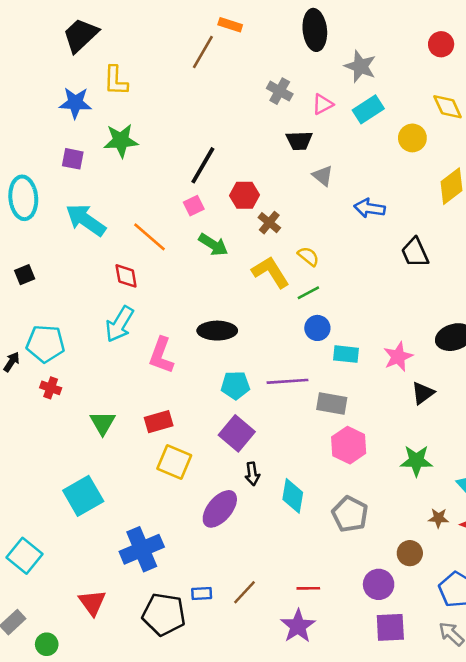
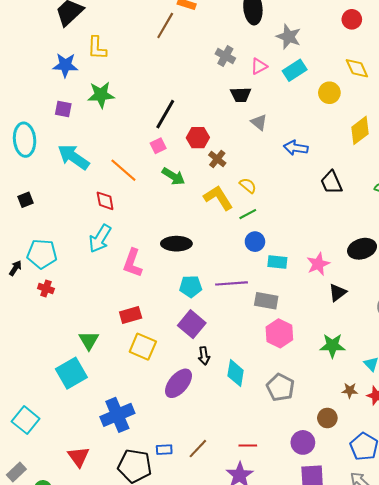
green triangle: (103, 423) -> (89, 340), moved

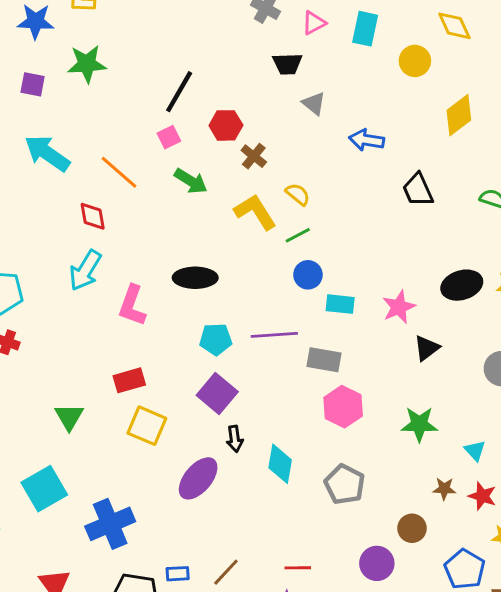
cyan rectangle: (295, 70) -> (365, 29), turned -45
cyan square: (71, 373) -> (44, 489), moved

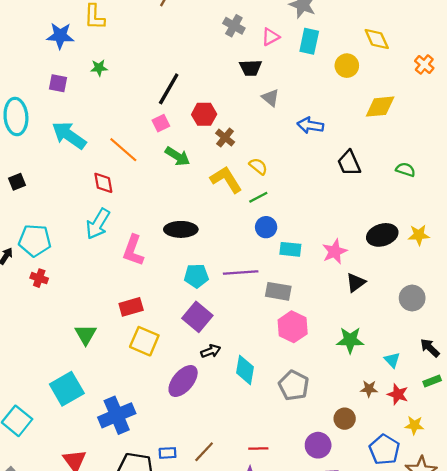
green star: (87, 64) -> (99, 68), size x0.6
yellow diamond: (459, 115) -> (380, 107), turned 32
black arrow: (235, 439) -> (211, 351), turned -102

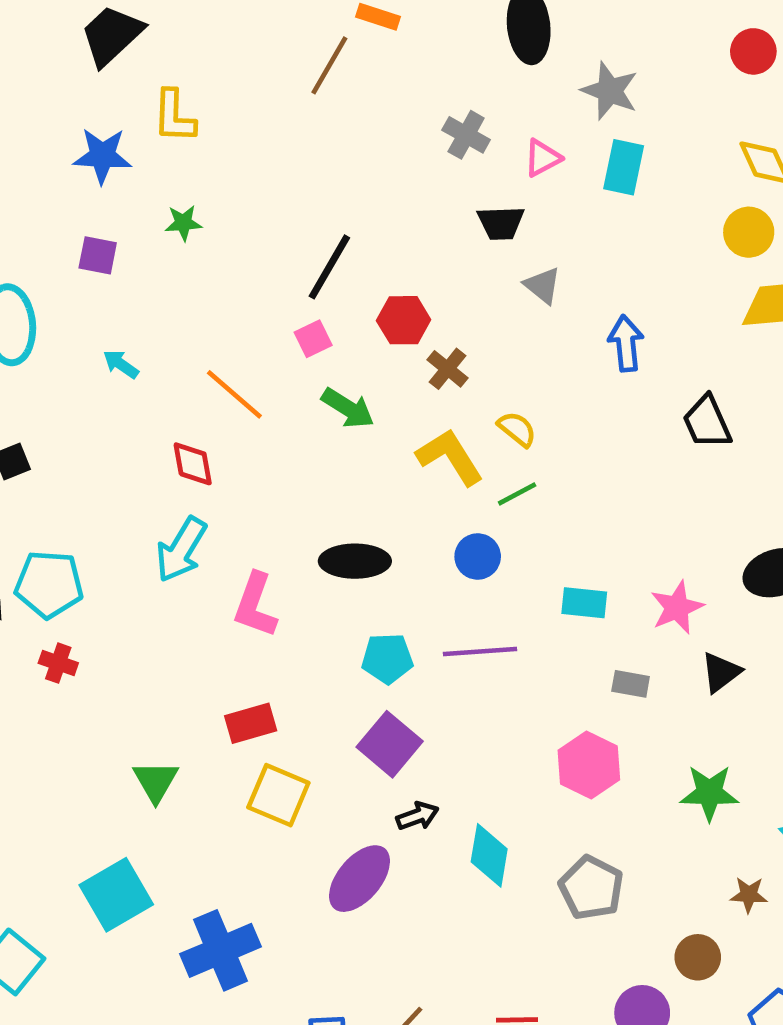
yellow circle: (347, 66) -> (749, 232), moved
blue arrow: (310, 125) -> (626, 343), turned 75
cyan arrow: (69, 135) -> (121, 364), size x0.5
blue circle: (266, 227) -> (478, 556), moved
gray rectangle: (278, 291) -> (631, 684), moved, size x0.7

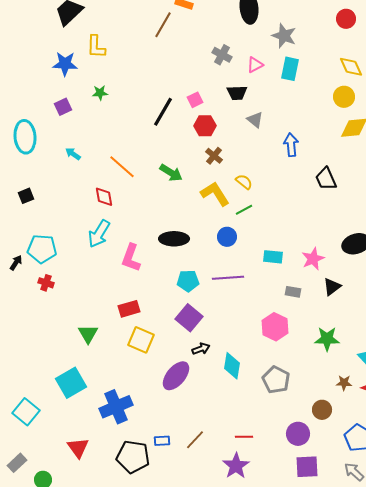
purple square: (98, 255) -> (63, 107), turned -36
red hexagon: (404, 320) -> (205, 126), moved
pink square: (313, 339) -> (195, 100), moved

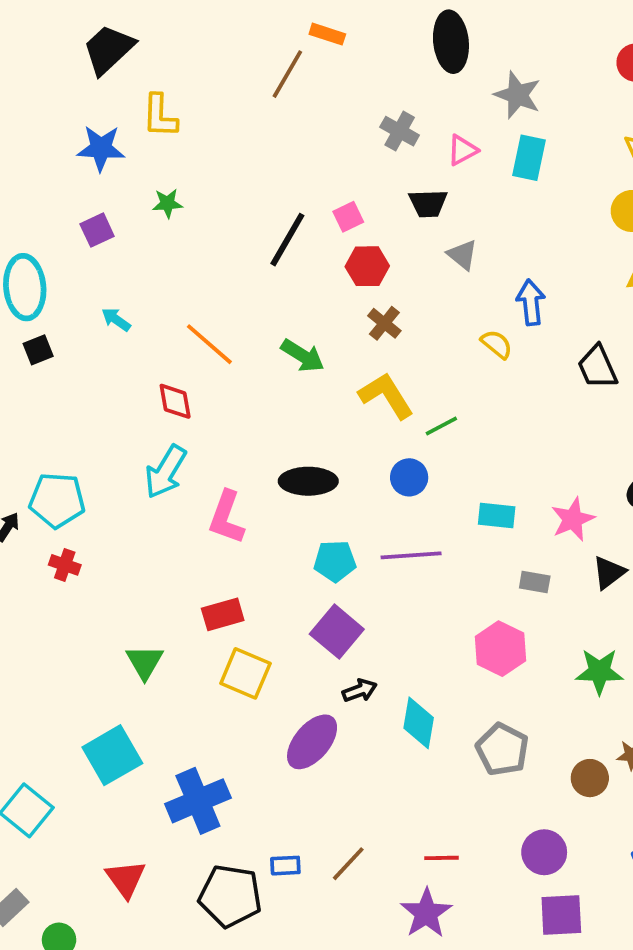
yellow semicircle: (244, 182) -> (497, 344), moved
black square: (26, 196) -> (38, 350), moved
brown circle: (322, 410) -> (590, 778), moved

